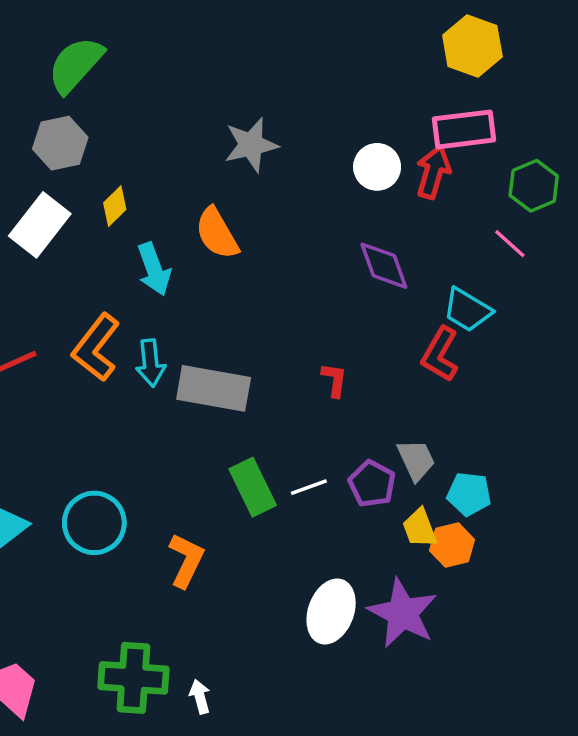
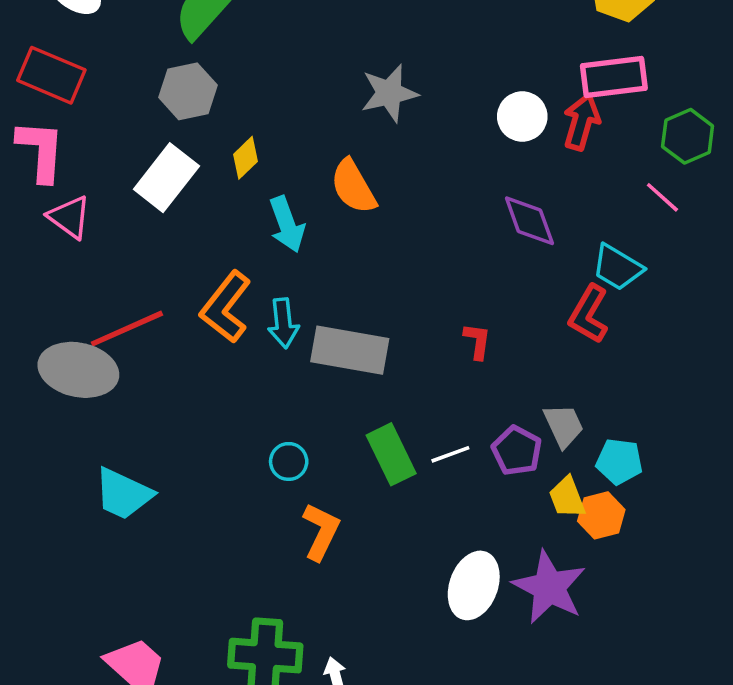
cyan circle: (94, 523) -> (289, 461), moved, size x0.6

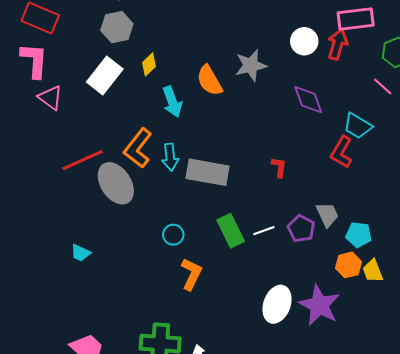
gray star: (389, 93) -> (251, 65), moved
gray ellipse: (78, 370) -> (116, 183), moved, turned 45
cyan trapezoid: (123, 494) -> (81, 253), size x0.6
yellow trapezoid: (567, 497) -> (373, 271), moved

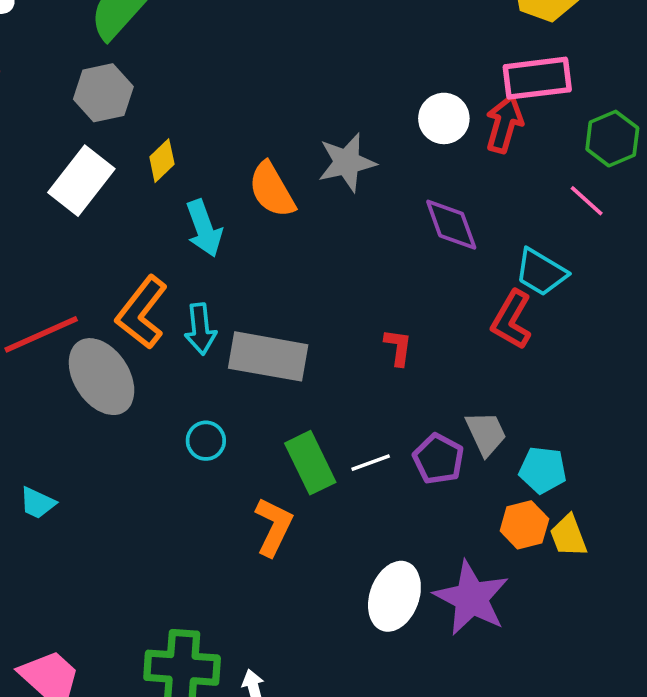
cyan circle: (173, 235) -> (206, 441), moved
orange L-shape: (191, 274) -> (274, 527), moved

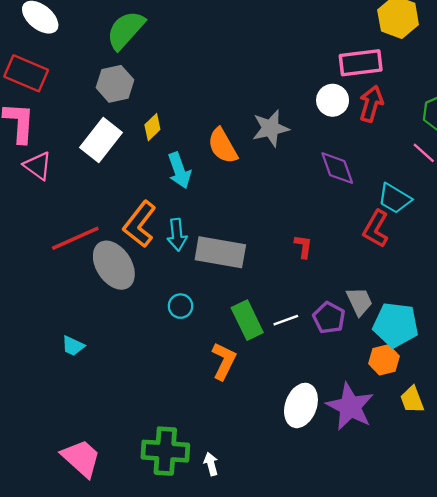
pink rectangle: (537, 78) -> (361, 63), moved
cyan pentagon: (543, 470) -> (396, 325), size x1.5
yellow trapezoid: (568, 536) -> (412, 400), moved

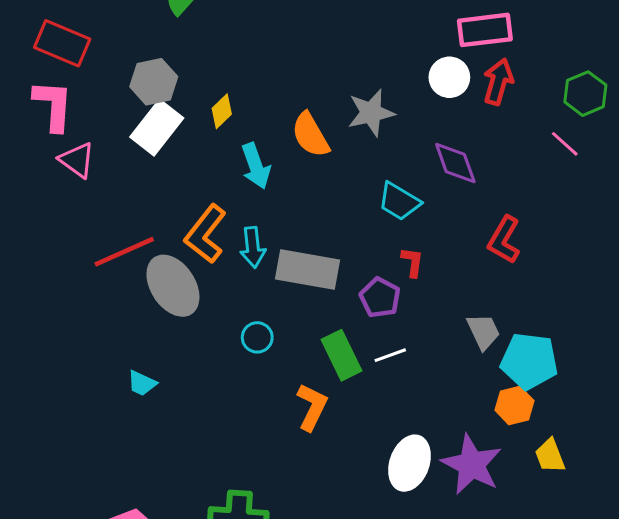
gray hexagon: (115, 84) -> (154, 82), moved
cyan trapezoid: (395, 198) -> (399, 201), moved
purple pentagon: (329, 318) -> (380, 298), moved
cyan trapezoid: (73, 346) -> (142, 383), moved

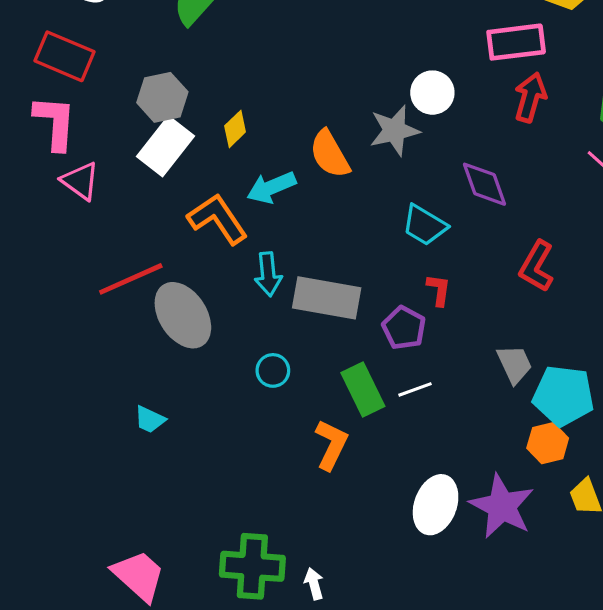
white circle: (449, 77) -> (432, 93), moved
cyan arrow: (256, 166) -> (271, 187), turned 87
orange L-shape: (205, 234) -> (218, 219), moved, turned 108

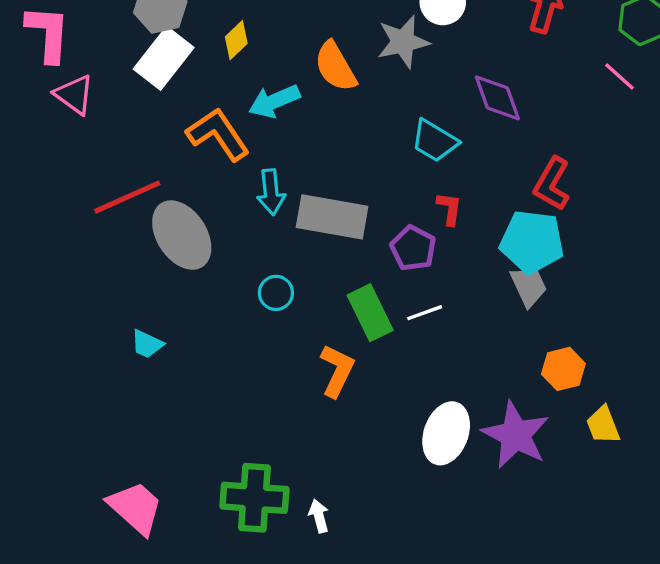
cyan pentagon: (563, 396) -> (532, 242), moved

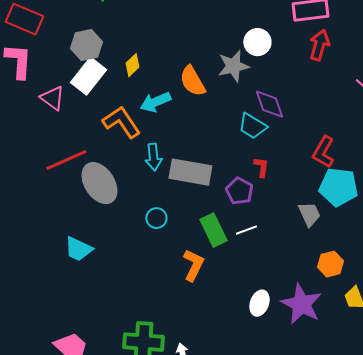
pink triangle: (74, 95) -> (52, 98), moved
purple diamond: (497, 98) -> (269, 104), moved
cyan pentagon: (532, 242) -> (338, 187), moved
cyan trapezoid: (147, 344) -> (78, 249), size x1.4
white ellipse: (446, 433) -> (259, 303), size x0.7

